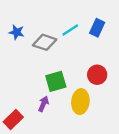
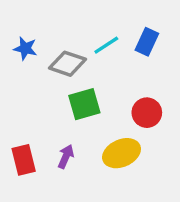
green square: (56, 81) -> (84, 104), moved
yellow ellipse: (80, 102) -> (122, 153), turned 60
red rectangle: (13, 119) -> (24, 160), moved, turned -60

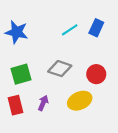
blue star: (25, 49) -> (17, 32), size x1.5
gray diamond: (68, 64) -> (60, 69), moved
green square: (84, 104) -> (21, 74), moved

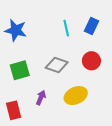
cyan line: (70, 30) -> (66, 28), turned -70
red circle: (96, 74) -> (91, 61), moved
red rectangle: (15, 105) -> (14, 110), moved

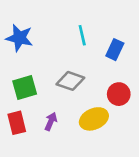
blue rectangle: (91, 26) -> (115, 50), moved
red circle: (91, 61) -> (119, 94), moved
red rectangle: (14, 110) -> (17, 123), moved

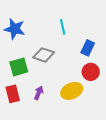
blue rectangle: (115, 50) -> (88, 48), moved
gray diamond: (70, 81) -> (44, 55), moved

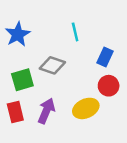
blue star: (15, 29) -> (18, 34), turned 30
purple arrow: (39, 93) -> (46, 111), size x1.5

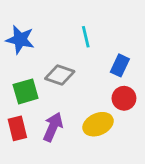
blue star: (18, 34) -> (20, 40), turned -30

